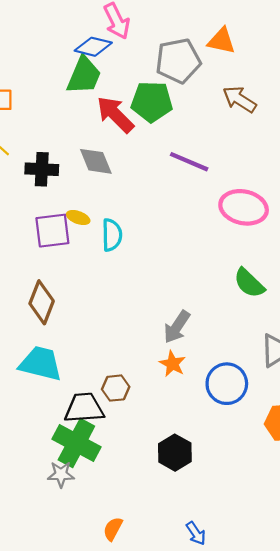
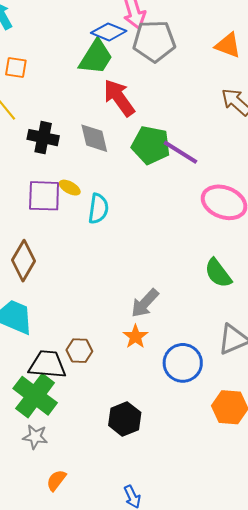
gray pentagon: (178, 61) -> (154, 41), moved
green pentagon: (152, 102) -> (151, 145), moved
gray star: (61, 474) -> (35, 437), moved

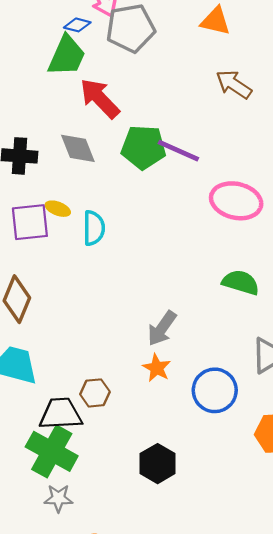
blue diamond: (109, 32) -> (77, 25), size x0.7
green semicircle: (218, 273) -> (241, 282), turned 152

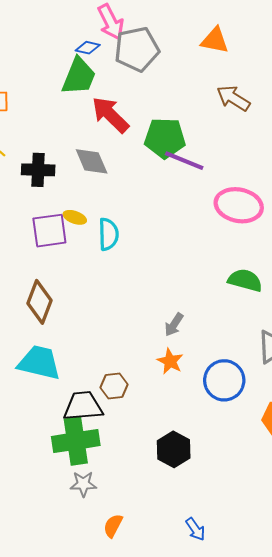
green pentagon: (144, 147) -> (165, 138), moved
gray arrow: (162, 328) -> (174, 325), size x0.7
green cross: (52, 451) -> (76, 441), turned -36

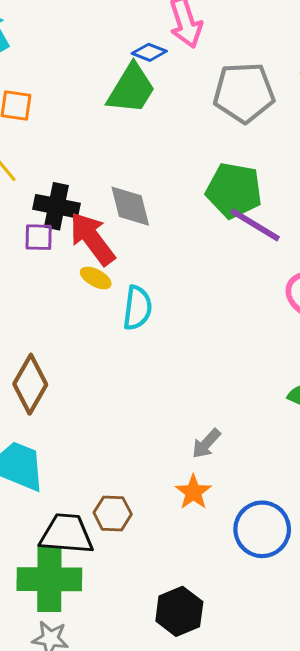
gray pentagon: (137, 49) -> (244, 93), moved
red arrow: (110, 115) -> (92, 239), moved
purple square: (49, 231) -> (39, 237), moved, size x0.6

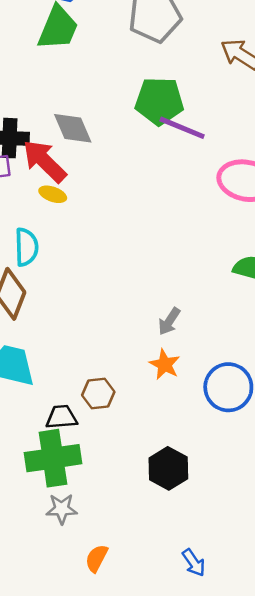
cyan semicircle: (137, 308) -> (26, 247), moved
black trapezoid: (66, 534) -> (62, 417), size x0.7

